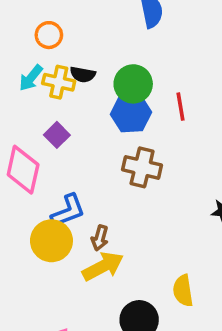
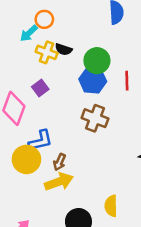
cyan arrow: (31, 78) -> (29, 33), moved

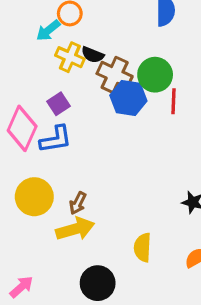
green circle: (97, 61) -> (155, 75), moved
brown cross: (95, 118) -> (115, 75), moved
blue L-shape: (41, 141) -> (56, 139), moved
yellow semicircle: (111, 206) -> (143, 247), moved

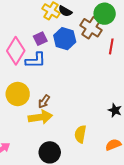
brown cross: (115, 75) -> (91, 28), moved
green circle: (155, 75) -> (105, 14), moved
blue hexagon: (128, 98) -> (65, 39), moved

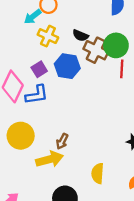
black semicircle: (65, 11) -> (80, 35), moved
green circle: (105, 14) -> (116, 45), moved
brown arrow: (44, 101) -> (62, 141), moved

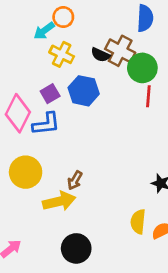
brown cross: (96, 50) -> (120, 51), moved
yellow semicircle: (98, 173) -> (138, 222), moved

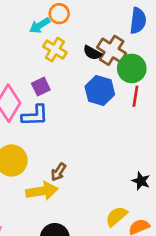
blue hexagon: (84, 91) -> (100, 90), moved
yellow semicircle: (138, 222) -> (116, 216), turned 40

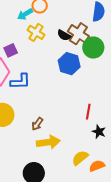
purple square: (41, 87) -> (11, 50), moved
red line: (135, 96) -> (88, 112), moved
yellow arrow: (42, 191) -> (48, 142), moved

